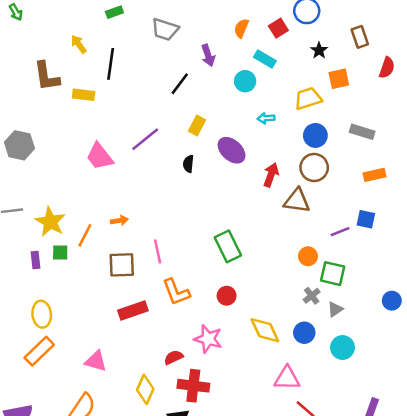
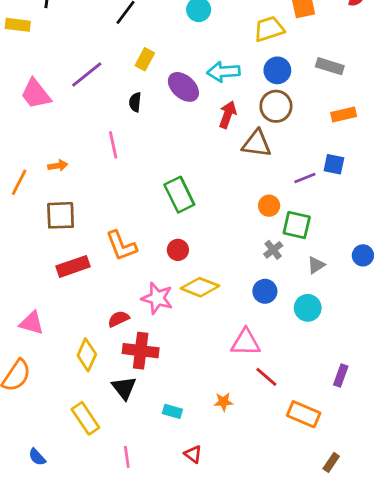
cyan arrow: (266, 118) -> (223, 72), moved, size x1.6
pink line: (158, 251) -> (113, 145), moved
gray triangle: (335, 309) -> (316, 265), moved
yellow diamond: (265, 330) -> (200, 287), moved, turned -44

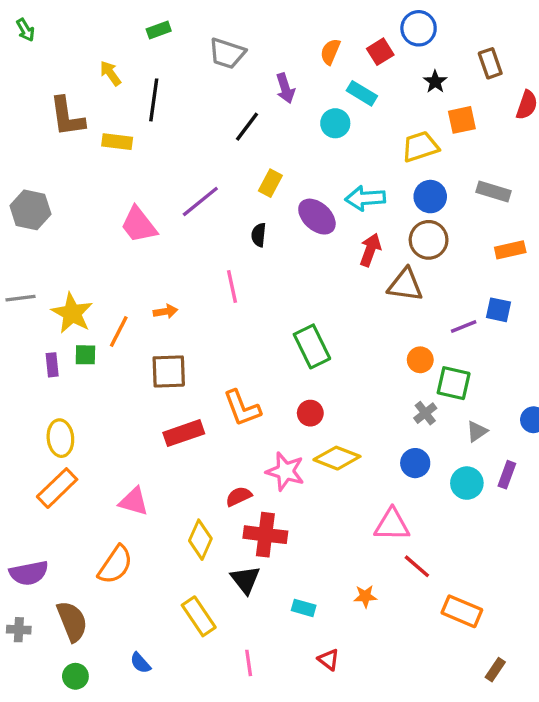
purple rectangle: (341, 376) -> (507, 475), moved

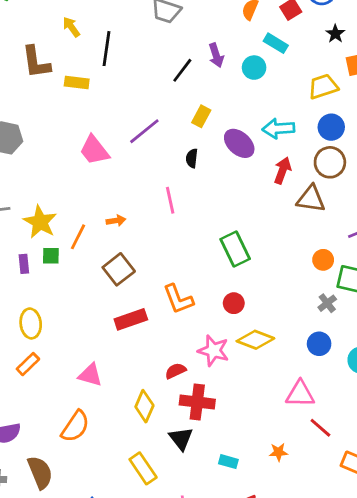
purple arrow: (285, 88) -> (216, 55), moved
brown square: (169, 371) -> (119, 269), turned -36
orange rectangle: (57, 488) -> (28, 364), size x0.7

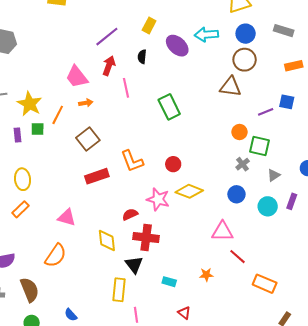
pink trapezoid: (94, 150) -> (77, 77), moved
red arrow: (283, 170) -> (109, 66), moved
green rectangle: (235, 249) -> (169, 107), moved
yellow diamond: (144, 406) -> (107, 240), turned -30
yellow rectangle: (143, 468) -> (119, 290), moved, turned 40

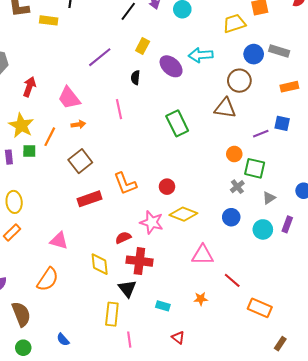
blue circle: (246, 34) -> (254, 54), moved
red arrow: (109, 66) -> (29, 87), moved
green rectangle: (169, 107) -> (177, 123), moved
pink triangle: (222, 231) -> (203, 255), moved

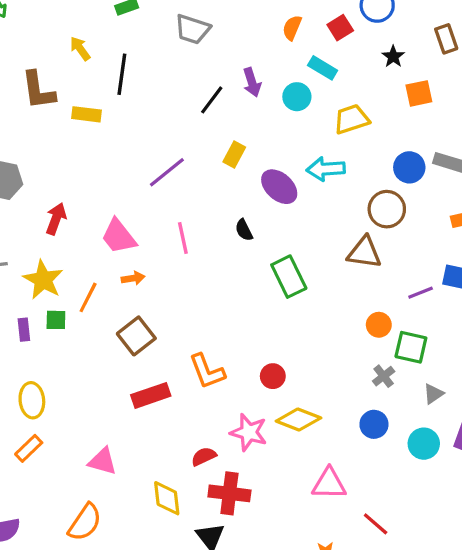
yellow trapezoid: (234, 24) -> (351, 119), moved
black semicircle: (135, 78) -> (244, 230), moved, turned -32
pink line: (119, 109) -> (183, 238), moved

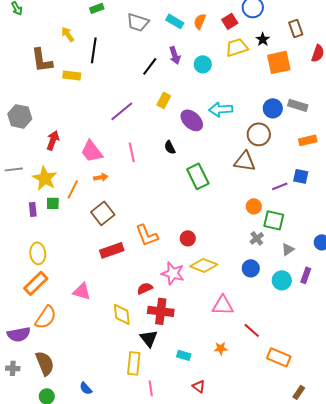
cyan rectangle: (323, 68) -> (175, 21), moved
orange square: (419, 93) -> (279, 62), size x1.4
yellow trapezoid: (351, 119) -> (237, 47), moved
orange rectangle: (29, 448) -> (36, 283), size x1.4
orange semicircle: (85, 522) -> (46, 317), moved

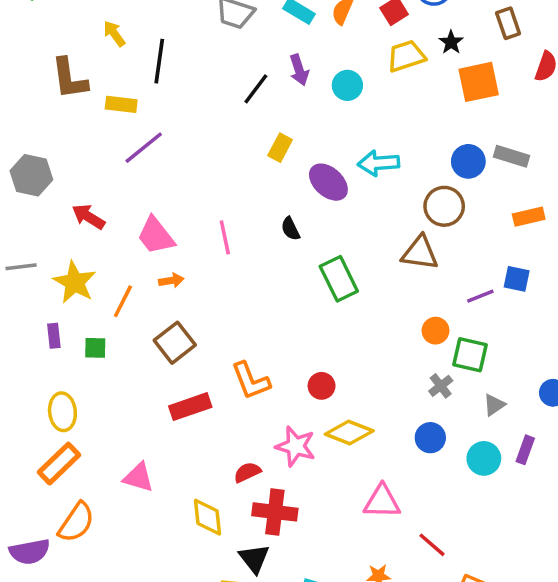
purple line: (122, 111) -> (144, 148), moved
red arrow: (53, 140) -> (88, 217), turned -78
green square: (53, 203) -> (95, 348), moved

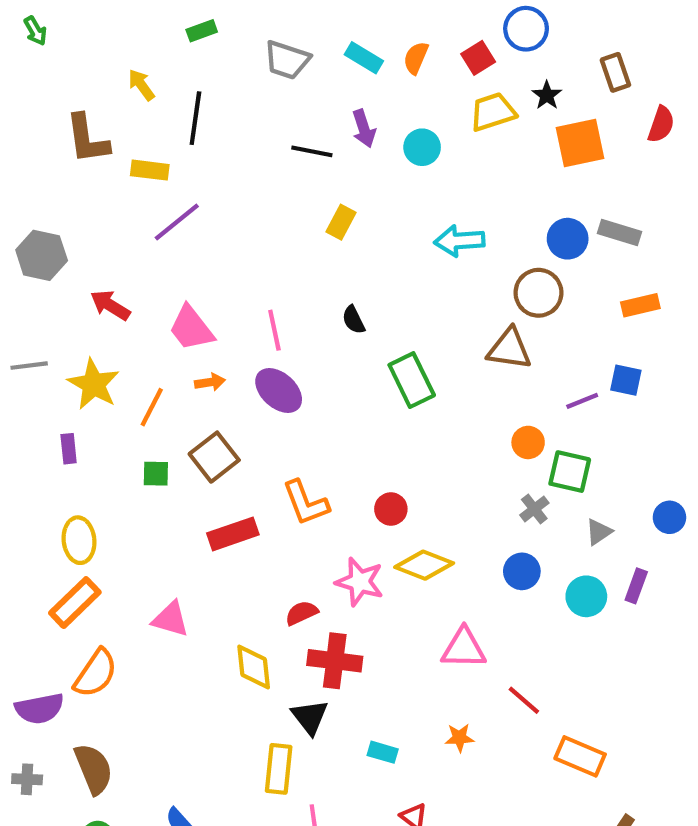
black line: (256, 89) -> (312, 151), turned 64
purple ellipse: (328, 182) -> (279, 390), moved
green square: (95, 348) -> (156, 474), moved

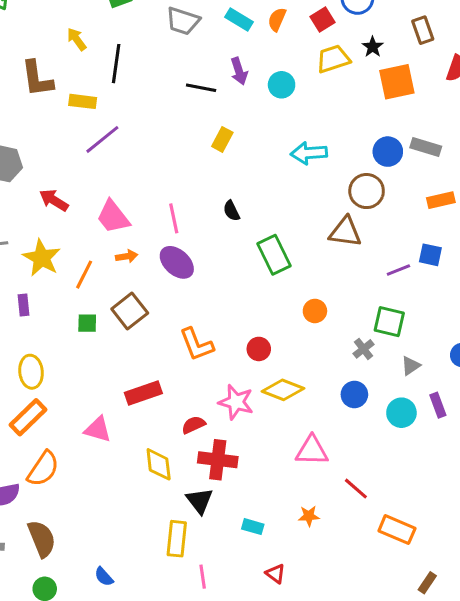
orange circle: (528, 442) -> (315, 311), moved
red rectangle: (233, 534) -> (143, 393), moved
purple rectangle: (636, 586) -> (438, 405), turned -40

